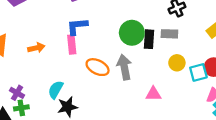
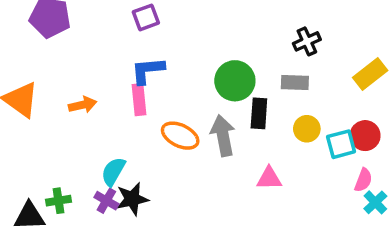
black rectangle: (149, 39) -> (259, 113), moved
purple cross: (17, 93) -> (106, 201), moved

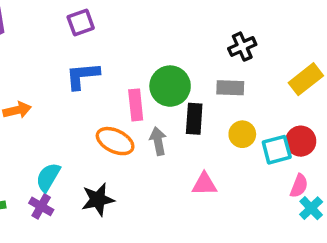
pink rectangle: (139, 100) -> (136, 105), moved
gray arrow: (223, 136) -> (158, 141), size x0.7
black star: (132, 199) -> (98, 200), moved

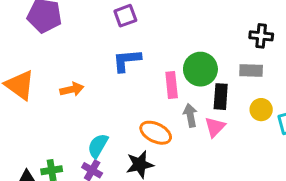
black cross: (242, 47) -> (261, 36), turned 30
orange ellipse: (115, 141) -> (156, 133), moved
pink triangle: (204, 184) -> (215, 127), moved, turned -45

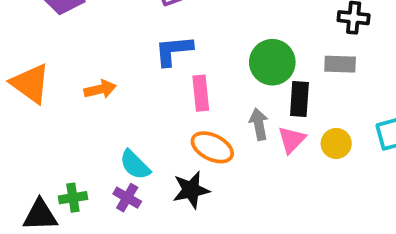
pink rectangle: (172, 85) -> (201, 93), moved
yellow circle: (261, 110) -> (336, 143), moved
cyan semicircle: (98, 146) -> (135, 165), turned -75

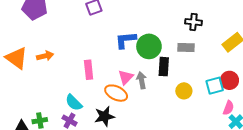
blue L-shape: (174, 51) -> (126, 40), moved
orange arrow: (100, 89) -> (45, 56), moved
pink rectangle: (201, 93) -> (89, 70), moved
pink triangle: (292, 140) -> (126, 77), moved

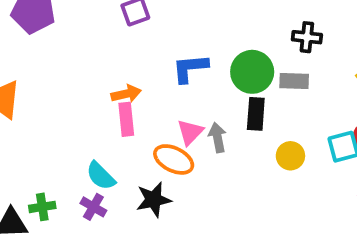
green circle: (149, 46) -> (252, 72), moved
orange arrow: (45, 56) -> (126, 94), moved

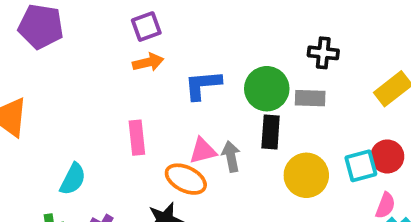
orange arrow: (126, 94) -> (148, 62), moved
pink triangle: (190, 132) -> (203, 151), turned 32
yellow circle: (290, 156) -> (306, 175), size x1.5
cyan semicircle: (101, 176) -> (73, 179), moved, turned -108

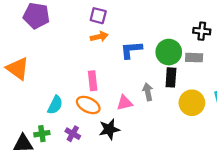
purple square: (146, 27) -> (98, 16), turned 35
pink triangle: (203, 151) -> (125, 103), moved
orange ellipse: (186, 179) -> (88, 105), moved

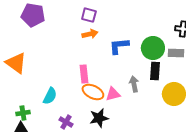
orange ellipse: (88, 105) -> (93, 92), moved
green cross: (42, 134) -> (23, 113), moved

